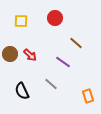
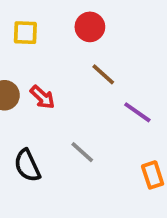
brown line: (76, 43) -> (103, 74), moved
purple line: (63, 62) -> (137, 112), moved

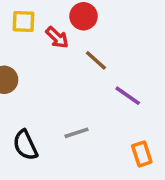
red arrow: (42, 97) -> (57, 37), moved
gray line: (82, 152) -> (76, 133), turned -60

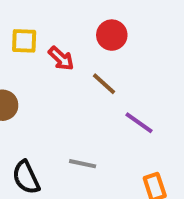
red circle: (84, 16) -> (112, 35), moved
gray line: (76, 133) -> (83, 164), turned 30

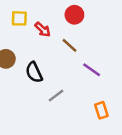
gray line: (83, 164) -> (56, 96), turned -49
black semicircle: (26, 177) -> (34, 72), moved

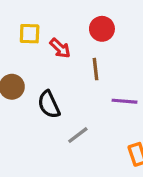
brown line: (70, 45) -> (96, 69), turned 42
purple line: (92, 70) -> (124, 101), turned -30

